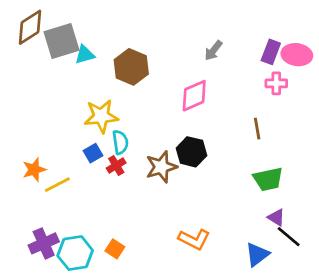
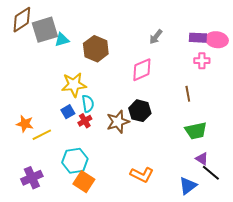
purple rectangle: (271, 52) -> (198, 38), turned 72
orange star: (34, 170) -> (25, 124), turned 30
orange square: (115, 249) -> (84, 182), size x1.5
cyan hexagon: (75, 253) -> (75, 161), moved

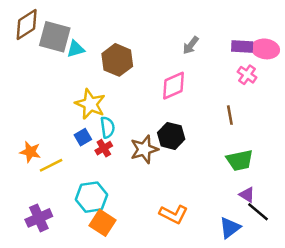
gray square: (45, 30) -> (55, 37), turned 32
pink cross: (202, 61) -> (247, 75), turned 35
yellow star: (74, 85) -> (90, 104), turned 30

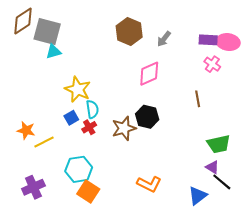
cyan triangle: (76, 49) -> (53, 51), moved
brown hexagon: (117, 60) -> (129, 31), moved
green trapezoid: (240, 160) -> (219, 144), moved

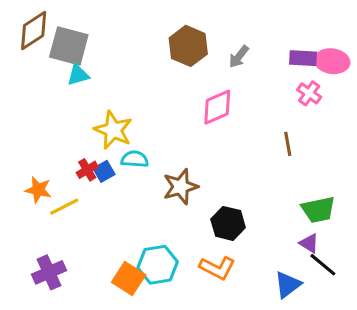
cyan semicircle: (92, 109) -> (135, 159), turned -78
black hexagon: (147, 117) -> (228, 223), moved
red cross: (89, 127) -> (87, 170), moved
cyan hexagon: (79, 169) -> (158, 265), moved

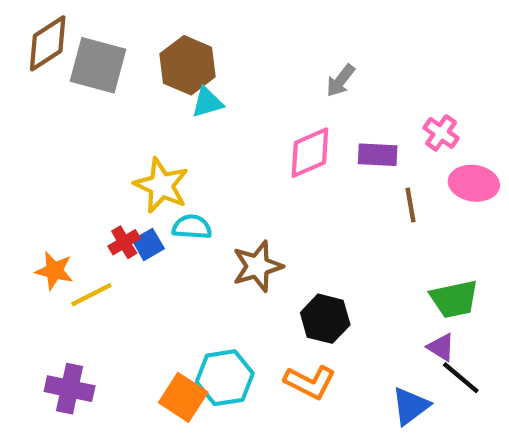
brown hexagon: (188, 46) -> (188, 65), moved
purple rectangle: (303, 58) -> (378, 155), moved
pink ellipse: (332, 61) -> (474, 183), moved
cyan triangle: (78, 75) -> (207, 102), moved
purple cross: (49, 272) -> (70, 389), turned 36

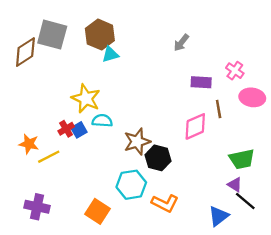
brown diamond: (48, 43) -> (25, 52), moved
pink diamond: (310, 153) -> (195, 126), moved
black hexagon: (325, 319) -> (158, 158), moved
cyan hexagon: (225, 378) -> (131, 185), moved

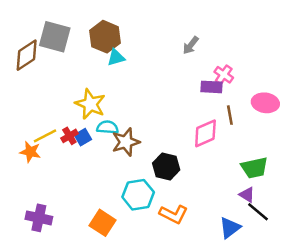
pink cross: (235, 71) -> (224, 75), moved
brown star: (137, 142) -> (126, 142), moved
yellow line: (49, 157) -> (45, 136), moved

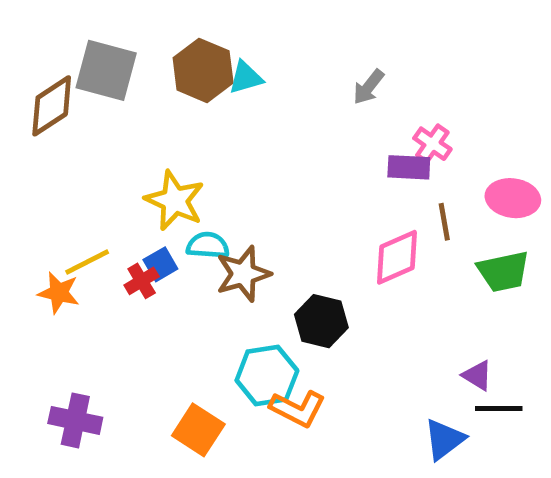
cyan triangle: (116, 58) -> (246, 77), moved
red cross: (69, 136) -> (142, 281), moved
green trapezoid: (254, 168) -> (503, 271), moved
black line: (258, 212) -> (499, 409), turned -40
orange L-shape: (174, 214) -> (298, 409), moved

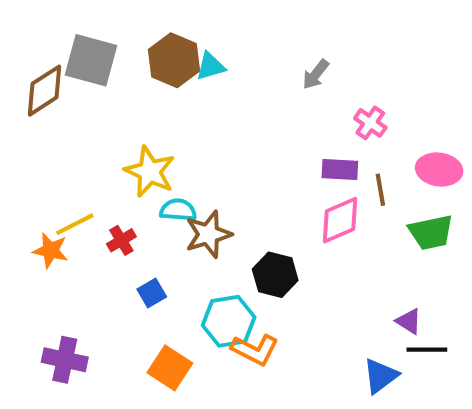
purple rectangle: (409, 167) -> (340, 170), moved
blue square: (160, 264) -> (152, 293), moved

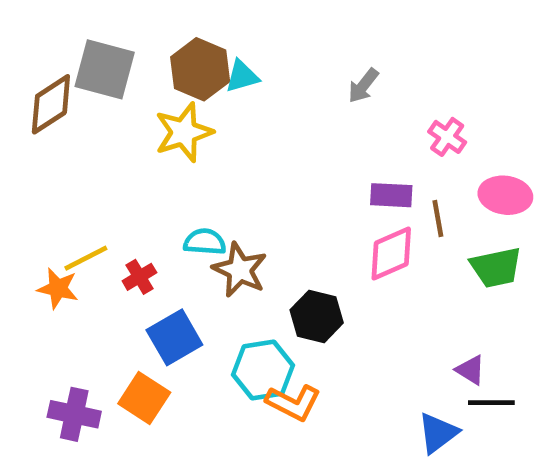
pink cross: (370, 123) -> (447, 137), moved
yellow star: (150, 172) -> (184, 132), moved, turned 30
brown star: (208, 234) -> (240, 270), turned -30
blue square: (152, 293) -> (174, 337), size x1.6
orange square: (170, 368) -> (144, 398), moved

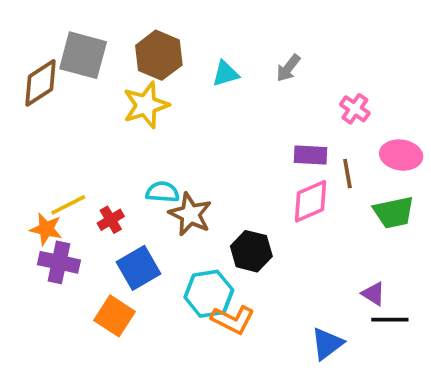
cyan triangle: (242, 76) -> (225, 74), moved
purple cross: (74, 414) -> (59, 262), moved
blue triangle: (438, 433) -> (327, 344), moved

